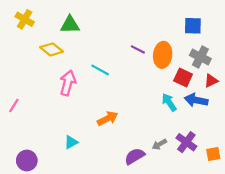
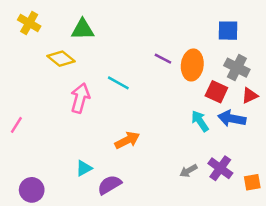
purple semicircle: (135, 156) -> (109, 185), moved

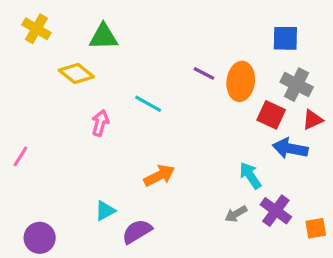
pink arrow: (80, 98) -> (100, 123), size x0.7
cyan arrow: (200, 121) -> (250, 176), moved

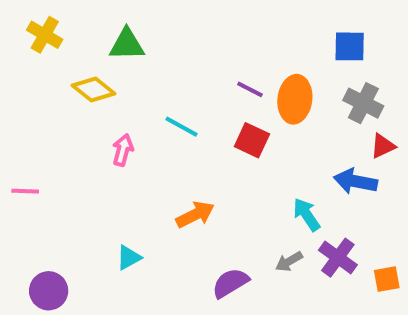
red square: (271, 115) -> (252, 140), moved
pink line: (20, 156) -> (25, 191), turned 60
purple semicircle: (137, 231) -> (230, 283), moved

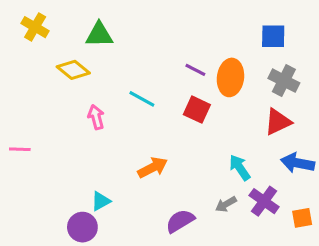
red triangle: (383, 146) -> (278, 122), moved, size x1.4
pink arrow: (123, 150) -> (96, 117), turned -30
blue arrow: (355, 181) -> (298, 163), moved
purple circle: (49, 291) -> (82, 227), moved

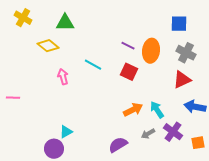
orange arrow: (153, 168) -> (133, 110), moved

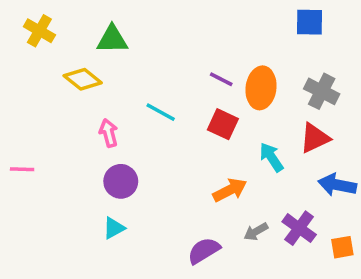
blue square: (179, 24) -> (309, 22), moved
cyan arrow: (157, 110) -> (271, 157), moved
purple circle: (54, 149) -> (121, 181), moved

